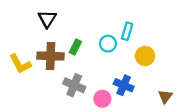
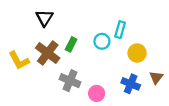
brown cross: (51, 56) -> (48, 53), turned 35
blue cross: (124, 85) -> (131, 84), moved
brown triangle: (165, 97) -> (156, 77), moved

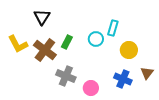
yellow L-shape: (19, 60) -> (18, 44), moved

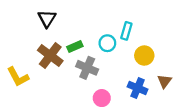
green rectangle: (67, 42) -> (75, 47), turned 40
yellow L-shape: (18, 44) -> (18, 77), moved
gray cross: (66, 76) -> (87, 68), moved

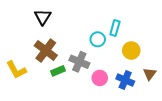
green rectangle: (75, 47) -> (58, 71), moved
pink circle: (102, 98) -> (100, 78), moved

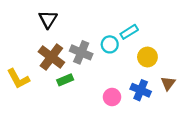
cyan rectangle: (115, 28) -> (129, 32), turned 42
gray cross: (79, 62) -> (81, 52), moved
pink circle: (100, 78) -> (112, 97), moved

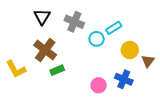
gray cross: (81, 52) -> (74, 22), moved
brown triangle: (168, 83) -> (148, 61), moved

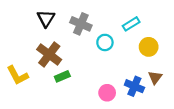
cyan rectangle: (114, 28) -> (131, 24), moved
yellow circle: (130, 50) -> (149, 47), moved
brown triangle: (148, 61) -> (155, 77), moved

